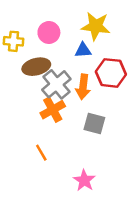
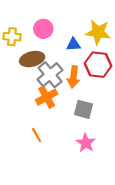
yellow star: (96, 26) -> (98, 32), moved
pink star: (84, 180) -> (86, 143), moved

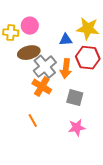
pink circle: (43, 29) -> (30, 26), moved
orange cross: (47, 97) -> (42, 87), turned -30
pink star: (86, 143) -> (77, 128), turned 30

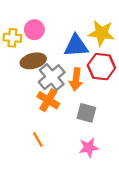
blue triangle: (66, 40) -> (76, 46), size x1.6

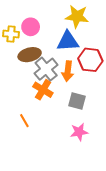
yellow star: (101, 33) -> (77, 16), moved
orange line: (38, 140) -> (24, 121), moved

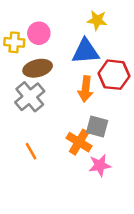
yellow star: (77, 16) -> (97, 20), size x0.7
gray cross: (46, 69) -> (30, 97), moved
orange cross: (43, 90) -> (79, 142), moved

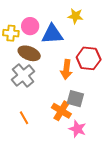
blue triangle: (85, 51) -> (52, 34), moved
brown ellipse: (38, 68) -> (29, 53), turned 35
pink star: (100, 165) -> (77, 129), turned 30

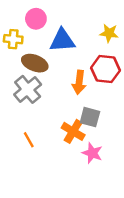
yellow star: (75, 16) -> (109, 33), moved
pink circle: (30, 26) -> (36, 19), moved

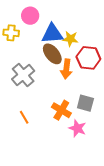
yellow star: (109, 33) -> (70, 39), moved
brown ellipse: (35, 63) -> (52, 54), moved, turned 30
gray square: (90, 117) -> (85, 103), moved

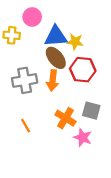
red hexagon: (88, 58) -> (83, 70), moved
orange arrow: (66, 69) -> (53, 80), moved
gray cross: (23, 75) -> (25, 80), turned 30

